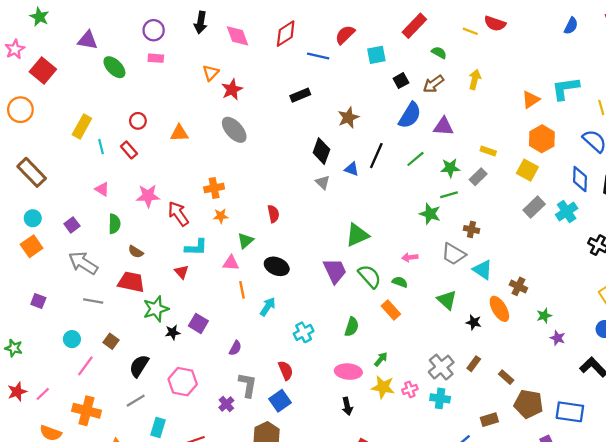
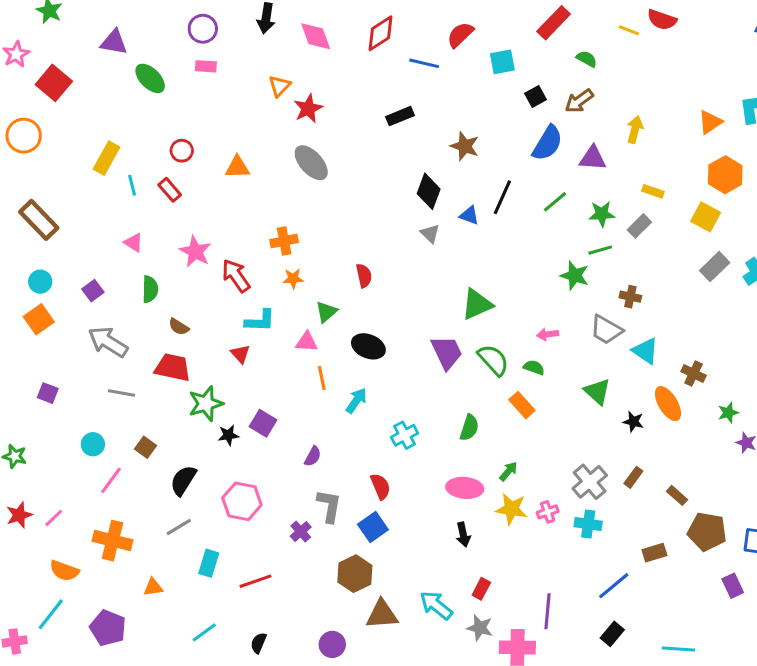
yellow arrow: (475, 79) -> (635, 130), moved
brown star: (348, 118) -> (465, 146), turned -30
pink star: (148, 196) -> (195, 252), turned 30

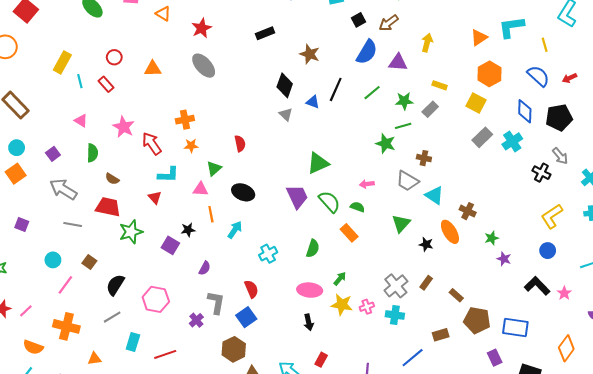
orange triangle: (280, 86) -> (163, 14), moved, turned -42
green triangle: (597, 392) -> (401, 224), turned 30
black star: (228, 435) -> (188, 230), moved

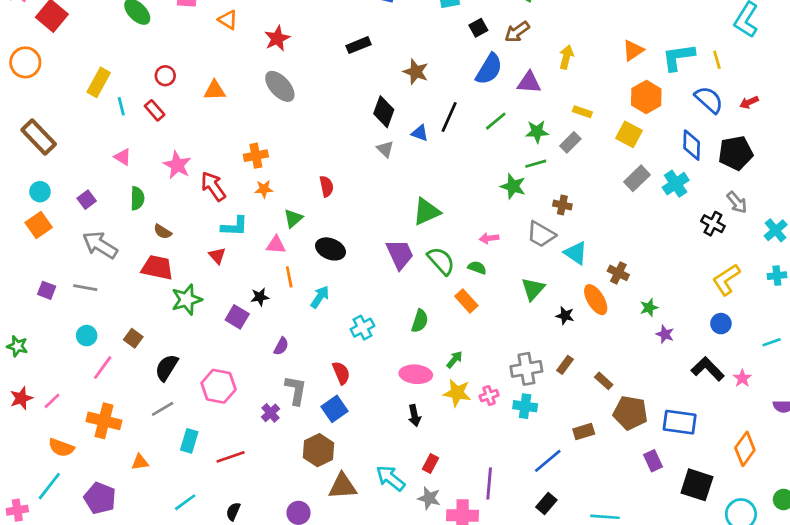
cyan L-shape: (511, 27) -> (678, 57), moved
gray line: (73, 225) -> (85, 288), moved
gray cross: (396, 286) -> (526, 369), turned 30

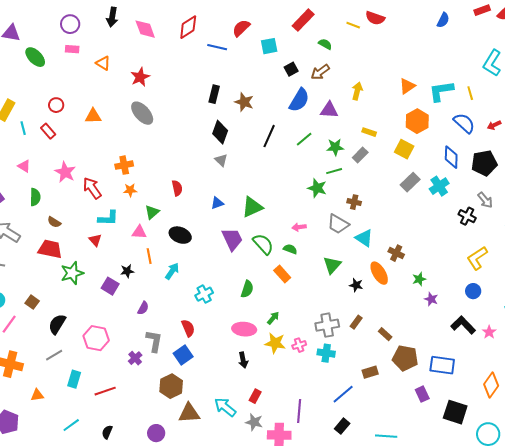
black rectangle: (358, 45) -> (214, 94), moved, turned -54
blue triangle: (420, 133) -> (217, 203), moved, turned -40

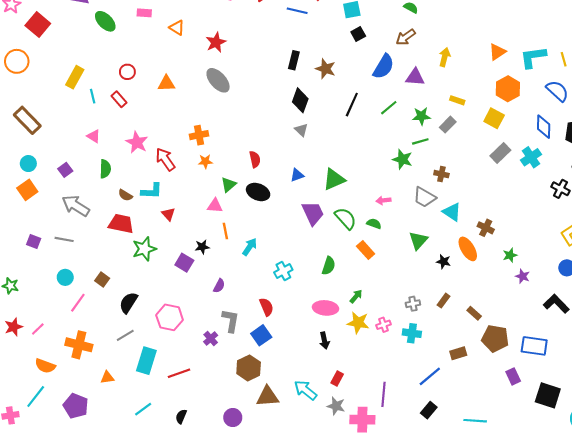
black square: (291, 69) -> (358, 34), moved
cyan L-shape: (108, 218) -> (152, 191), moved
black ellipse: (180, 235) -> (258, 192), moved
gray cross: (327, 325) -> (413, 304), size x0.6
cyan rectangle: (74, 379) -> (146, 361), size x1.4

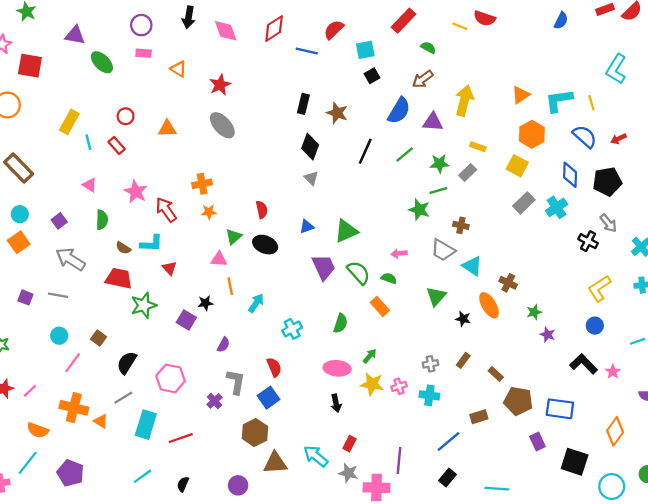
red square: (38, 24) -> (30, 66), turned -30
yellow arrow: (445, 57) -> (464, 101), size x1.5
orange triangle: (107, 377) -> (101, 421), moved, turned 40

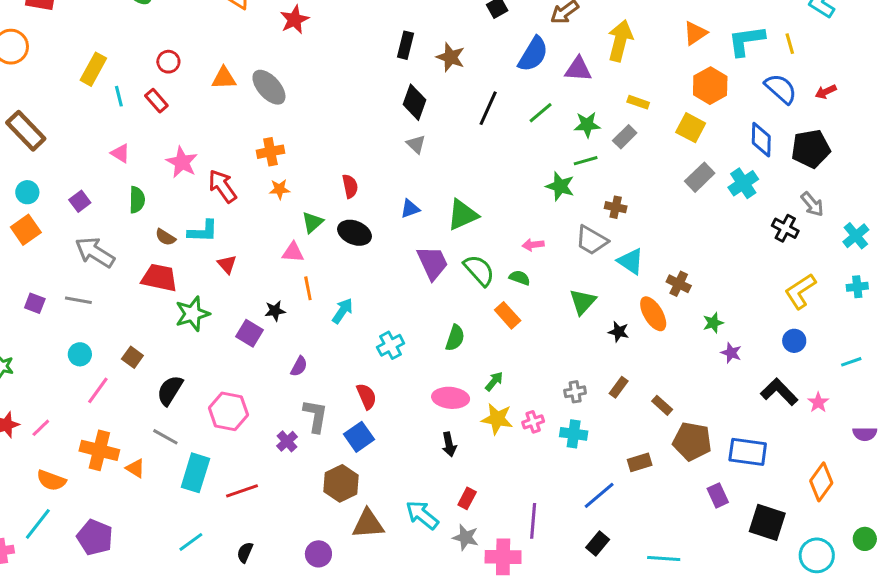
gray ellipse: (222, 125) -> (269, 87), moved
gray line: (123, 398) -> (165, 437), turned 60

